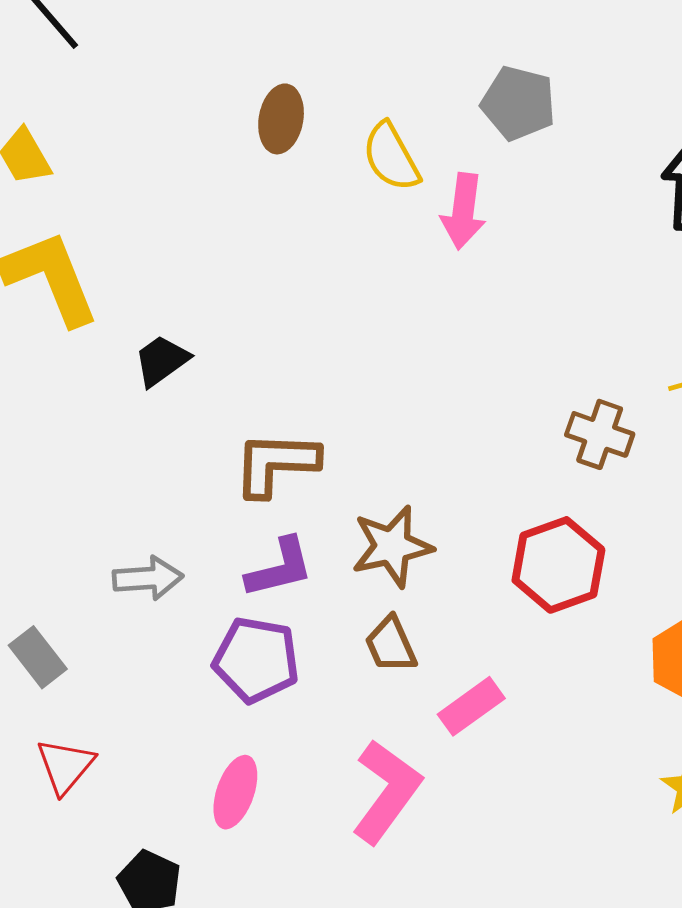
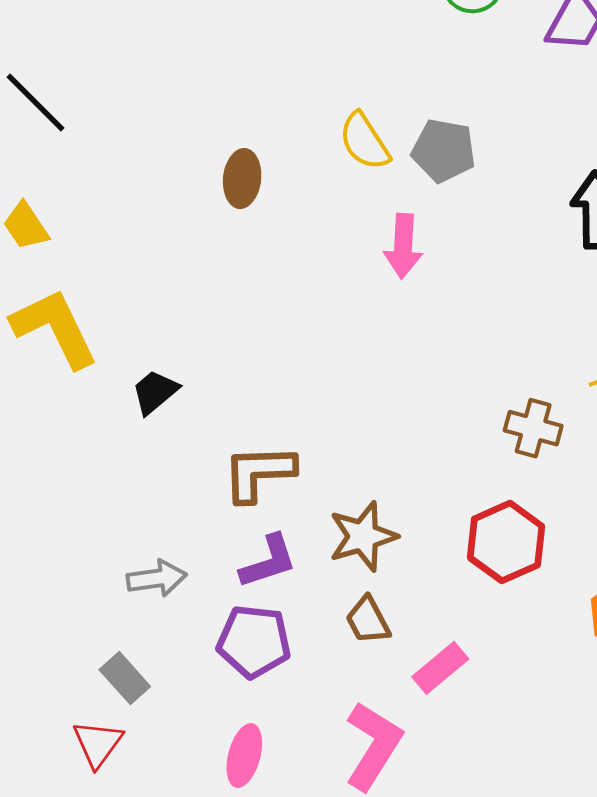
yellow semicircle: (391, 157) -> (364, 141), moved
gray rectangle: (38, 657) -> (125, 678), moved

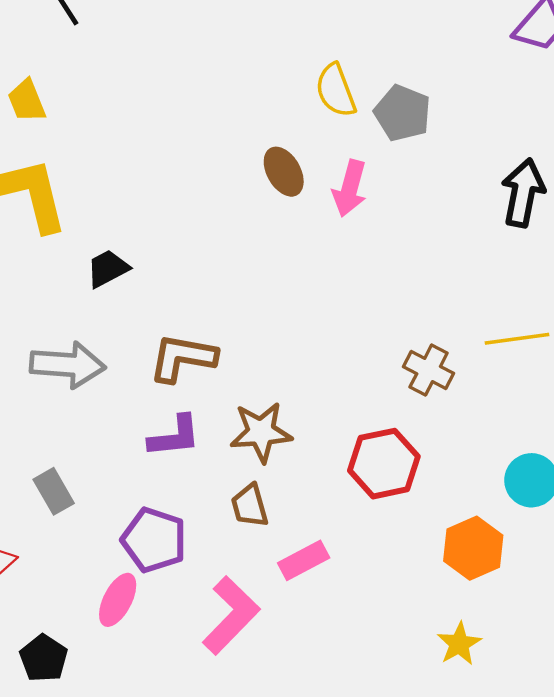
brown ellipse: (242, 179) -> (284, 172), moved, turned -48
gray arrow: (157, 578) -> (68, 365), moved, size x1.4
purple pentagon: (254, 641) -> (154, 540), moved
gray rectangle: (125, 678) -> (54, 491), moved

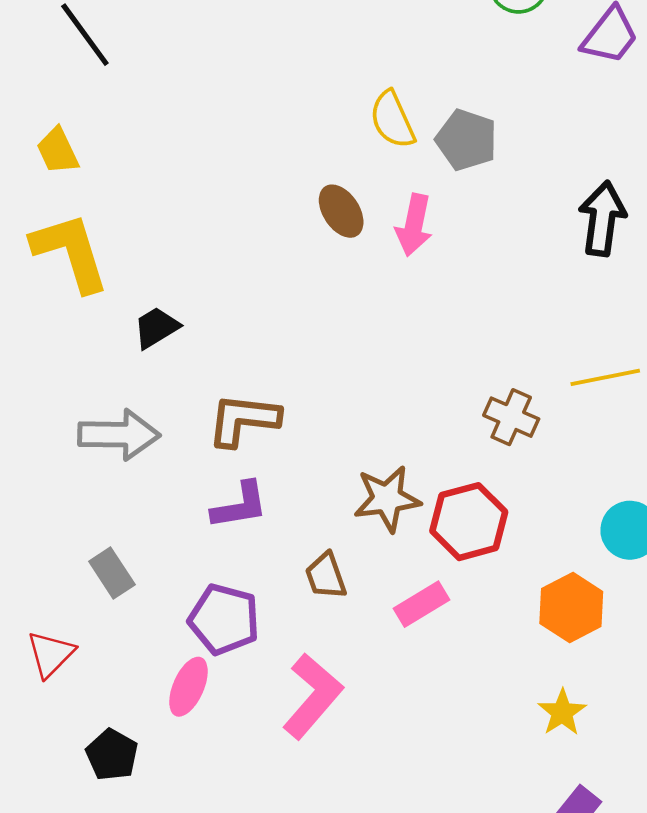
brown star: (261, 432) -> (387, 499), moved
pink rectangle: (304, 560) -> (421, 604), moved

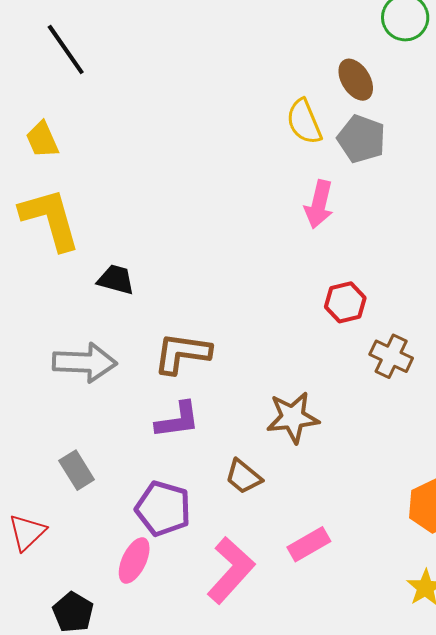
brown ellipse: (341, 211) -> (356, 80), moved
black trapezoid: (156, 328) -> (116, 280), turned 45
red hexagon: (469, 522) -> (345, 302), moved, size x0.7
brown trapezoid: (326, 576) -> (243, 477), turned -33
pink rectangle: (421, 604) -> (309, 544), moved

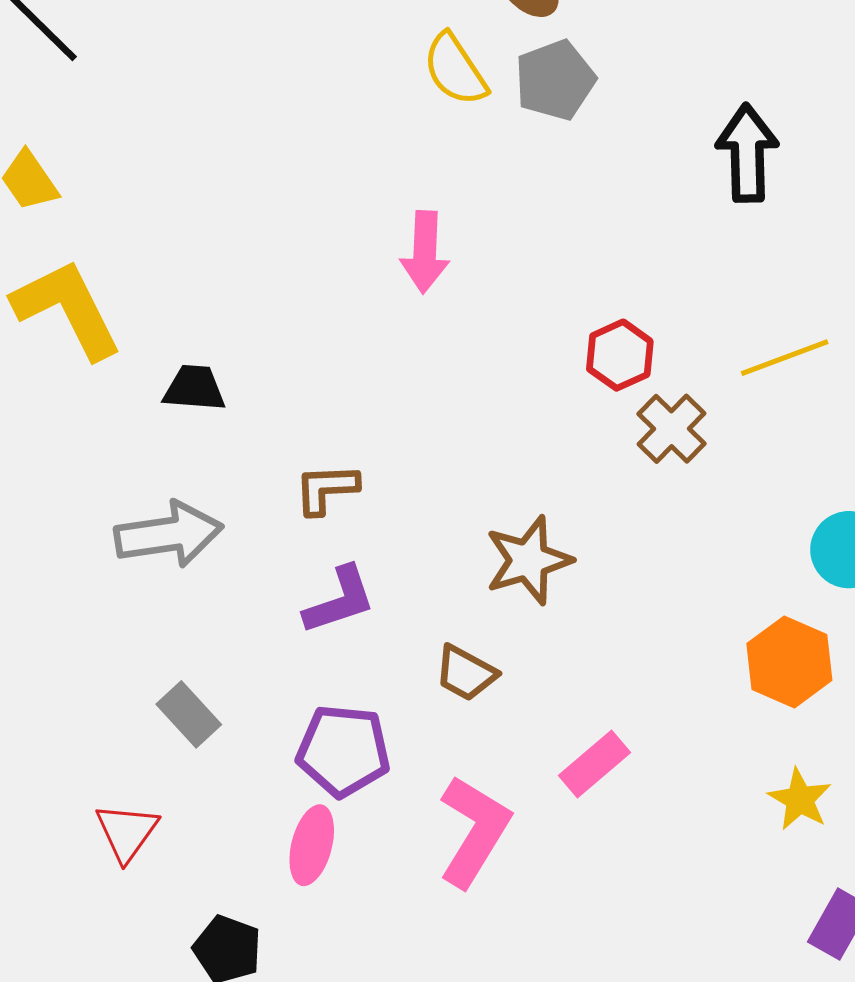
gray pentagon: (361, 139) -> (555, 80), turned -30
pink arrow: (319, 204) -> (425, 252), moved
red hexagon: (345, 302) -> (620, 355), moved
brown L-shape: (182, 353) -> (326, 489), size x0.7
brown cross: (391, 356) -> (672, 429), turned 30

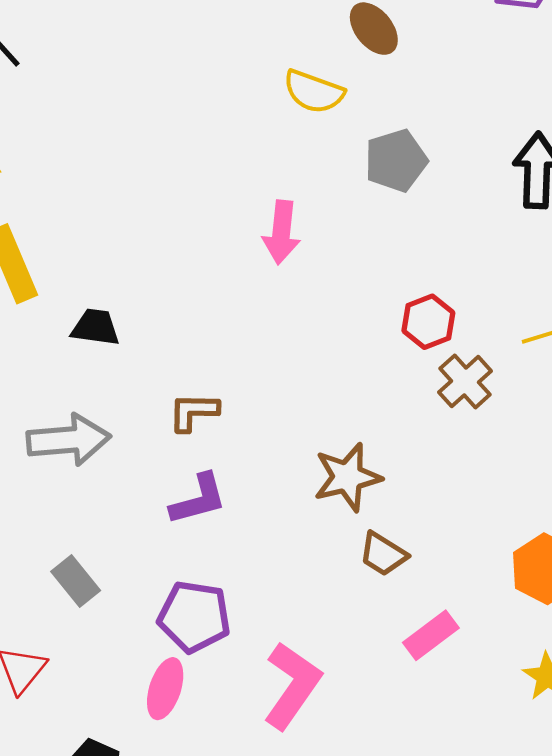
yellow semicircle: (455, 70) -> (314, 92), turned -40
gray pentagon: (555, 80) -> (396, 161), moved
brown trapezoid: (466, 673) -> (383, 554), moved
pink rectangle: (594, 764) -> (431, 635), moved

